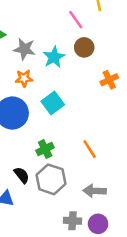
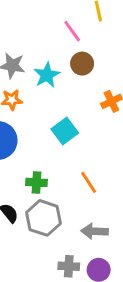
cyan square: (53, 103) -> (65, 131), moved
green cross: (45, 149) -> (37, 182), turned 30

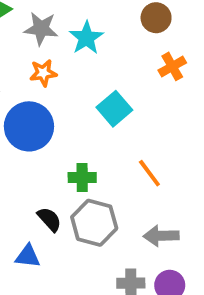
brown circle: (82, 64) -> (156, 18), moved

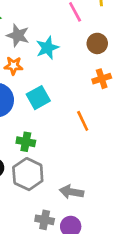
cyan square: (114, 109) -> (38, 98), moved
orange line: (149, 173) -> (83, 121), moved

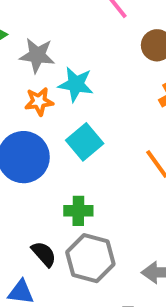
cyan star: (47, 48) -> (76, 84), moved, turned -30

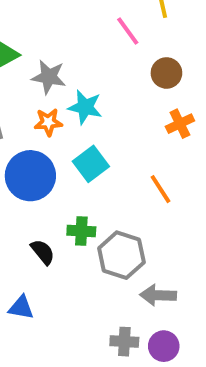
black semicircle: (44, 254) -> (43, 252), moved
gray hexagon: (90, 258) -> (121, 255), moved

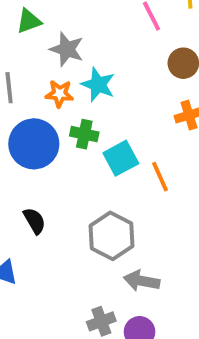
cyan square: (91, 164) -> (121, 158), moved
green cross: (81, 231) -> (84, 134), moved
gray cross: (124, 342) -> (101, 321), turned -32

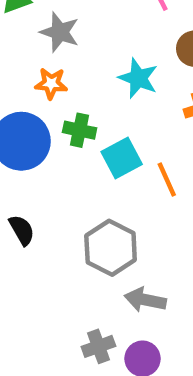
cyan star: (98, 85) -> (138, 78), moved

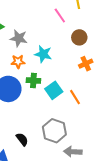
cyan star: (138, 78) -> (43, 54), moved
black semicircle: (22, 230) -> (22, 139), moved

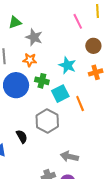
cyan star: (43, 54) -> (67, 65), moved
gray hexagon: (54, 131) -> (47, 121), moved

